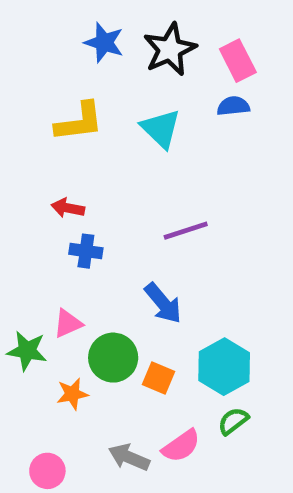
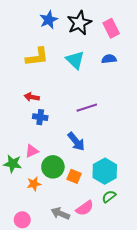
blue star: (104, 43) -> (49, 20), turned 30
blue semicircle: (233, 106) -> (109, 59), moved

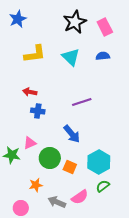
blue star: (49, 20) -> (18, 19), moved
orange star: (34, 184) -> (36, 185), moved

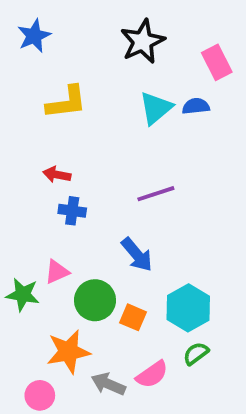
pink rectangle: (105, 27) -> (217, 62), moved
cyan triangle: (71, 57) -> (156, 108), moved, turned 36
orange star: (36, 185) -> (68, 352), size x1.6

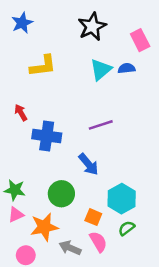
red arrow: (57, 175) -> (21, 113), moved, turned 49
blue cross: (72, 211) -> (47, 136), size x1.6
pink triangle: (57, 272) -> (16, 215), moved
orange square: (133, 317) -> (93, 217), moved
pink semicircle: (152, 374) -> (98, 242), turned -85

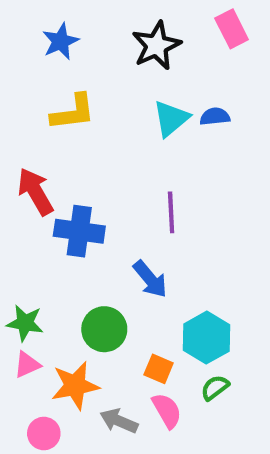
blue star: (22, 23) -> (60, 41), moved
pink rectangle: (140, 40) -> (232, 29), moved
red arrow: (21, 113) -> (35, 192), size x1.6
purple line: (101, 125) -> (171, 212), turned -75

